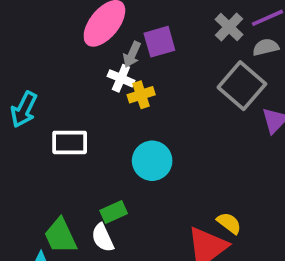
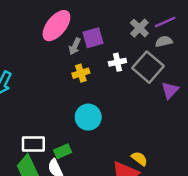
white cross: (121, 78) -> (117, 62), moved, turned -35
white rectangle: (70, 142) -> (33, 144), moved

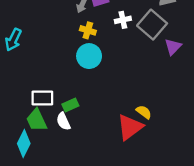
yellow cross: (81, 73) -> (88, 30), turned 35
cyan circle: (88, 117) -> (89, 56), moved

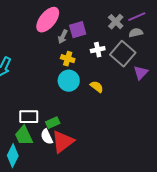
yellow semicircle: (144, 112) -> (97, 87), moved
red triangle: (130, 127) -> (63, 142), moved

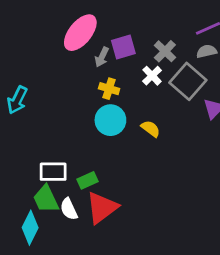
gray cross: (116, 22) -> (165, 51), moved
white cross: (98, 50) -> (152, 76), turned -32
white semicircle: (47, 137) -> (69, 209), moved

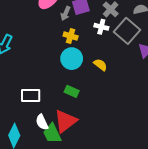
white cross: (152, 76) -> (101, 27), turned -32
green rectangle: (87, 180) -> (72, 91), moved, turned 48
green trapezoid: (46, 199) -> (52, 133), moved

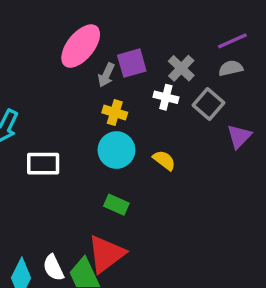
gray square: (127, 31) -> (209, 104), size x0.7
white rectangle: (31, 95) -> (43, 164), moved
white semicircle: (42, 122) -> (53, 268), moved

